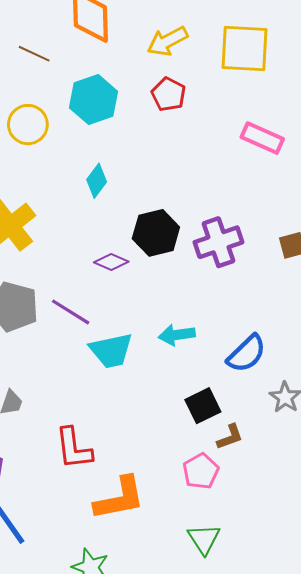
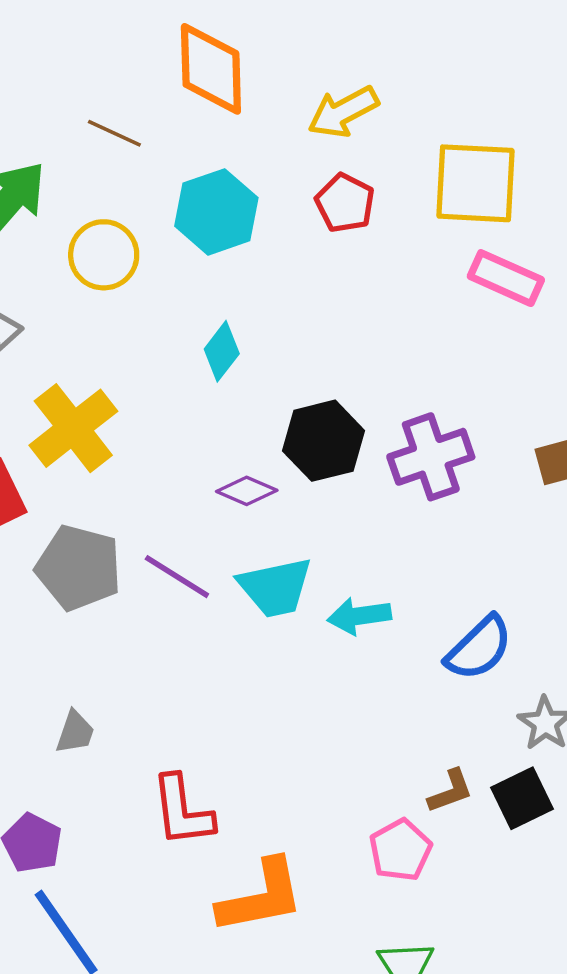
yellow square: (245, 48) -> (475, 183), moved
cyan trapezoid: (111, 351) -> (275, 587), moved
black square: (203, 406) -> (522, 798), moved

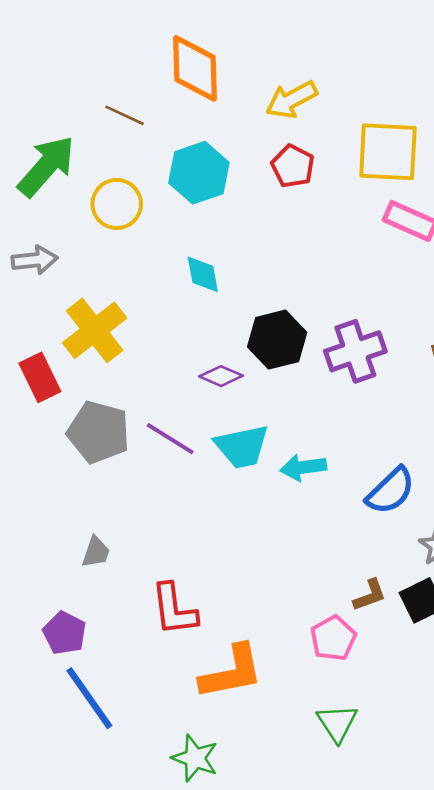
cyan diamond: (222, 351) -> (203, 274), turned -48

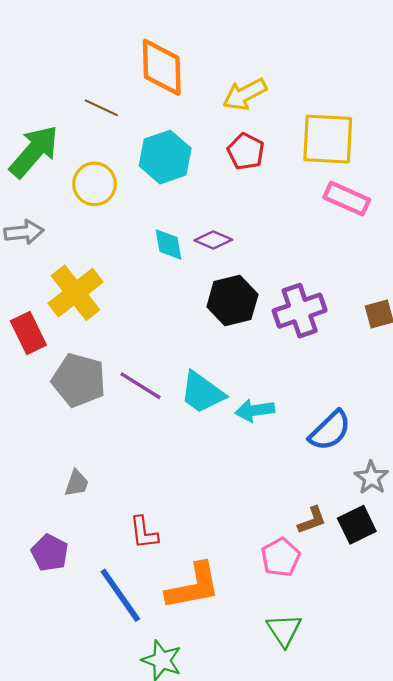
purple diamond: (221, 376) -> (213, 240), moved
cyan trapezoid: (242, 446) -> (202, 392), turned 48
red L-shape: (174, 609) -> (144, 533), size x0.7
blue line: (89, 698) -> (120, 595), moved

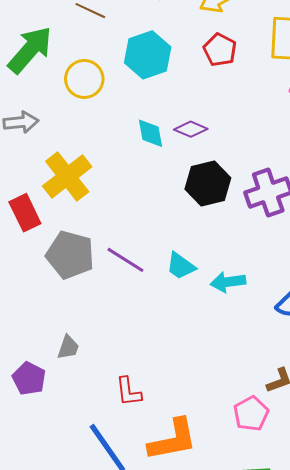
cyan trapezoid: (202, 392) -> (181, 266), size x0.7
purple pentagon: (50, 553) -> (29, 378), moved

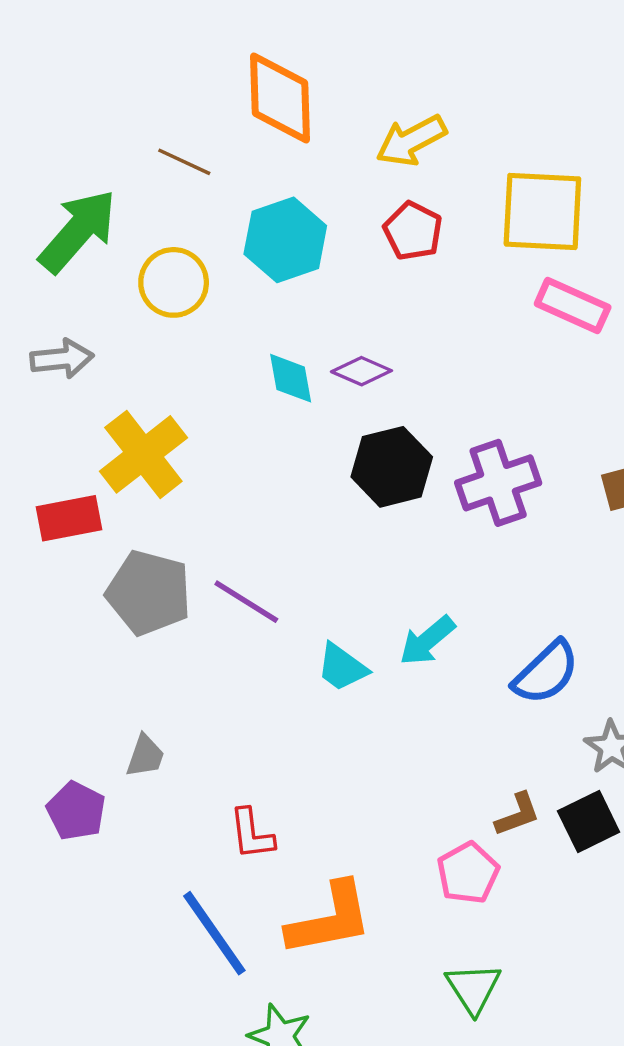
red rectangle: (25, 213) -> (69, 518), turned -75
cyan trapezoid: (181, 266) -> (342, 667), moved
cyan arrow: (228, 282) -> (427, 641), turned -32

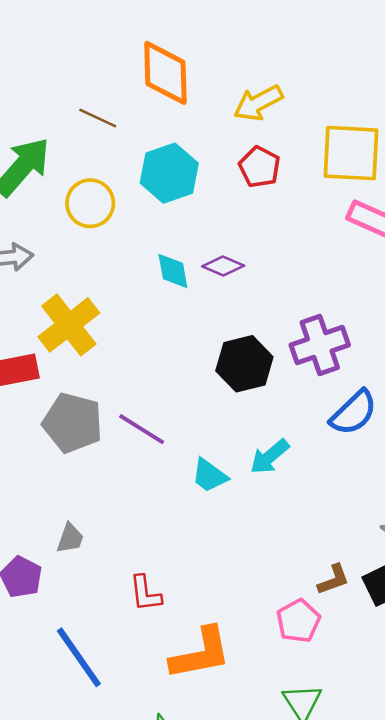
black hexagon: (392, 467) -> (244, 364), moved
blue semicircle: (546, 673) -> (354, 413), moved
blue line: (214, 933) -> (79, 657), moved

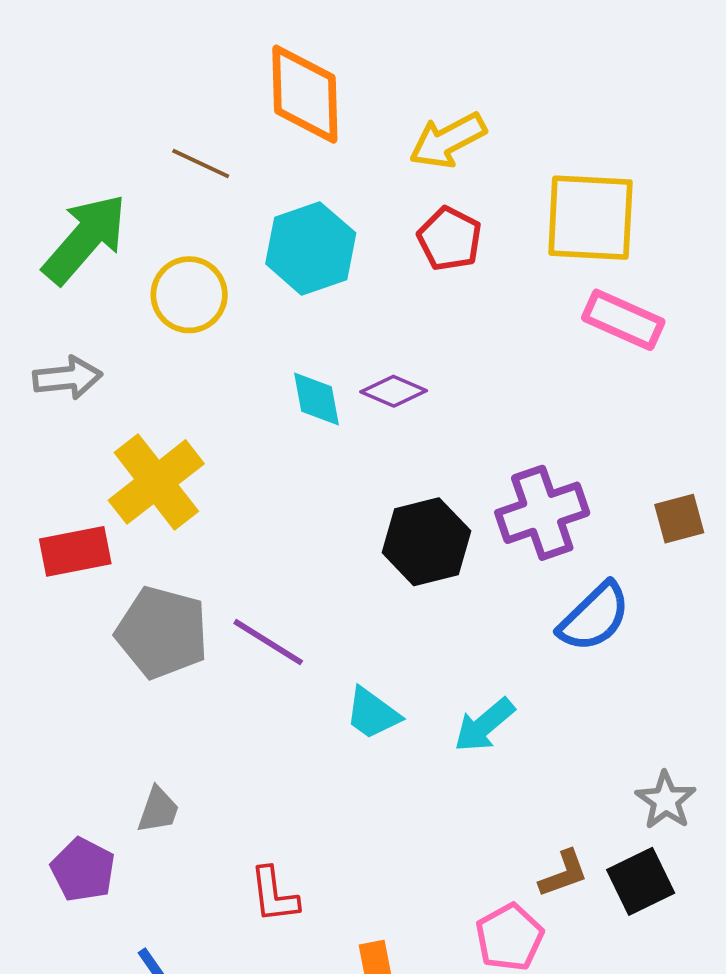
cyan arrow: (270, 457) -> (484, 725), moved

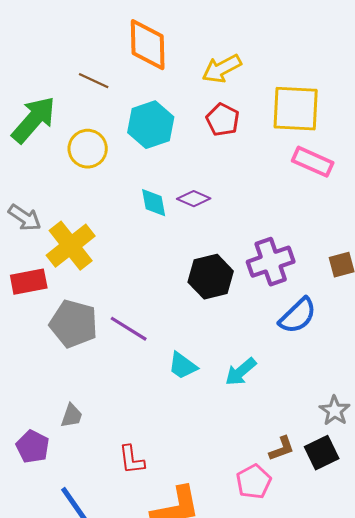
gray arrow: (68, 378) -> (25, 218), moved, turned 40

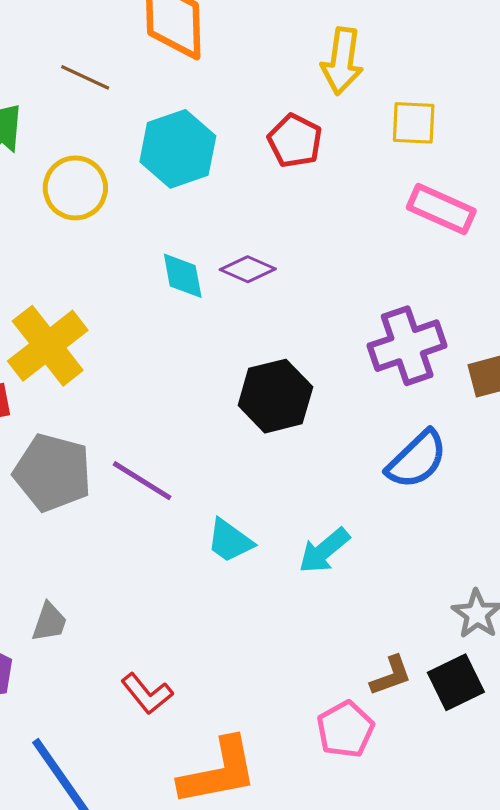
yellow arrow: (222, 69) -> (342, 61), moved, turned -54
yellow square: (296, 109) -> (414, 123), size x0.6
purple cross: (271, 262) -> (407, 346), moved
red L-shape: (132, 460) -> (147, 694), turned -32

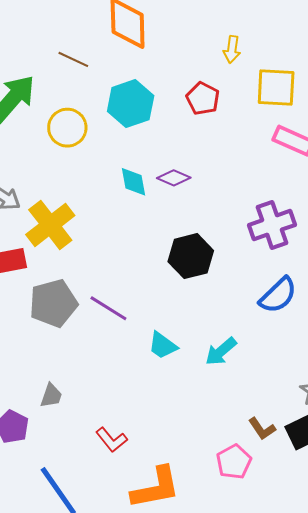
yellow arrow: (342, 61) -> (232, 49), size x0.7
yellow square: (414, 123) -> (276, 87), size x1.4
gray pentagon: (53, 472) -> (53, 303), turned -30
brown L-shape: (391, 676) -> (262, 429), turned 76

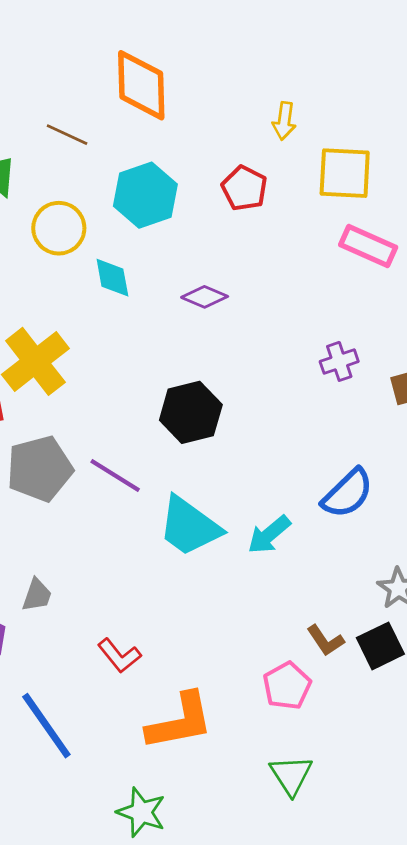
cyan diamond: (134, 182) -> (112, 278), moved
purple cross: (272, 225) -> (339, 361), size x0.6
black hexagon: (191, 256) -> (191, 412), moved
blue semicircle: (278, 295) -> (347, 493), moved
cyan trapezoid: (163, 345) -> (189, 526), size x1.6

